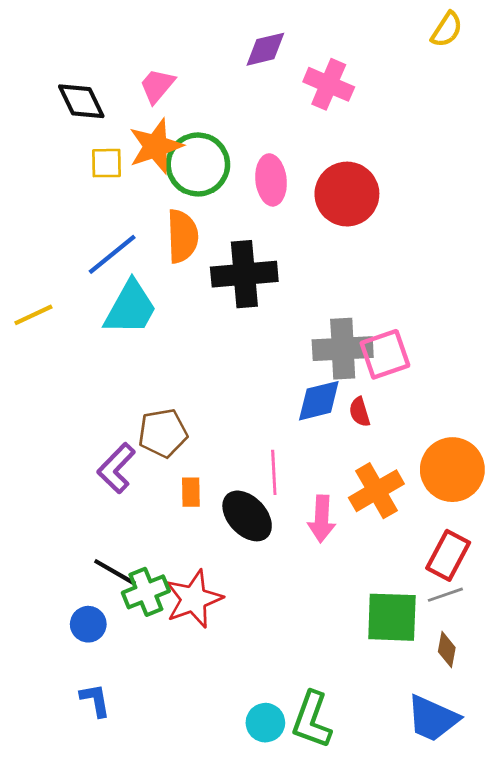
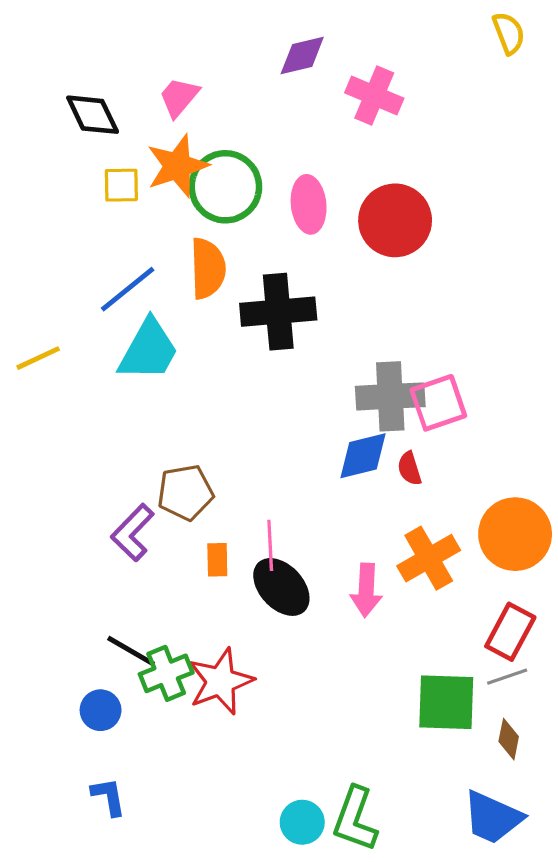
yellow semicircle: (447, 30) -> (509, 33), turned -54
pink line: (274, 472) -> (270, 545), moved

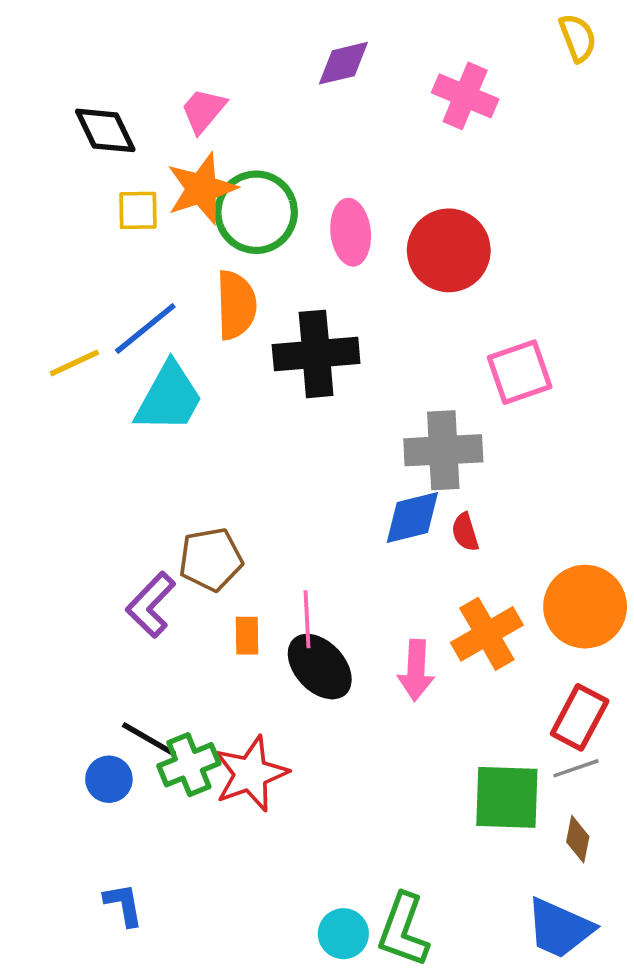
pink cross: (374, 96) -> (465, 96), moved
yellow line: (38, 358) -> (74, 363), moved
pink square: (438, 403) -> (520, 372), moved
blue circle: (101, 710) -> (109, 779), moved

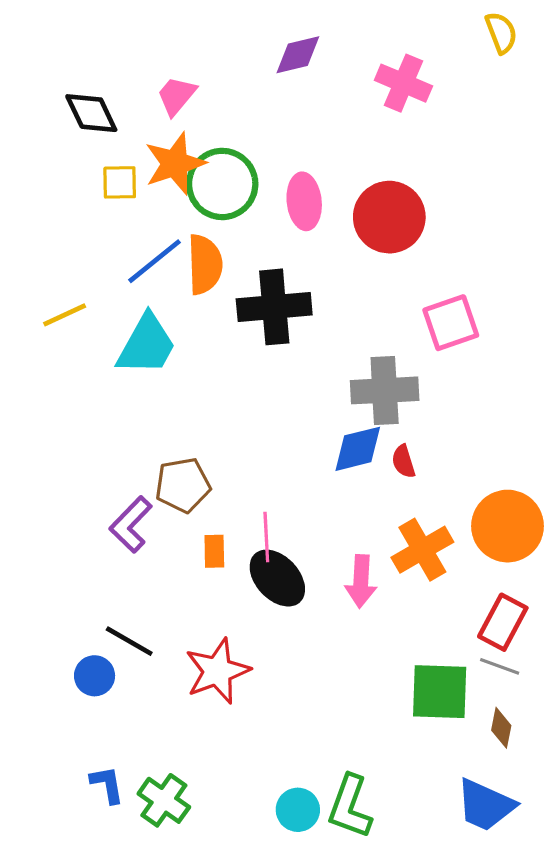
blue line: (145, 329) -> (154, 261), moved
green cross: (189, 765) -> (164, 800), moved, turned -33
gray line: (576, 768) -> (500, 666), turned 39

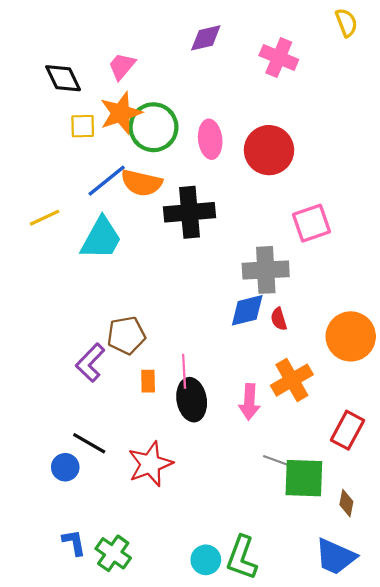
orange semicircle: (205, 264) -> (142, 183), turned 105
orange circle: (508, 526) -> (351, 336), moved
black ellipse: (277, 578) -> (192, 400), turned 33
gray line: (500, 666) -> (277, 461), moved

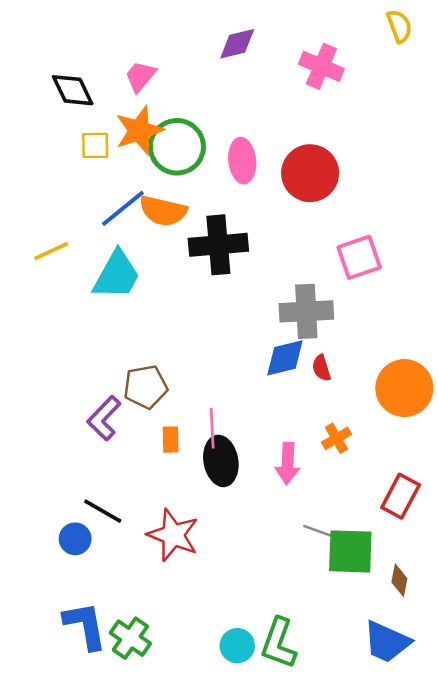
orange cross: (292, 380) -> (337, 438), size x0.6
red star: (150, 464) -> (173, 535), turned -30
blue L-shape: (74, 542) -> (85, 626), size x1.6

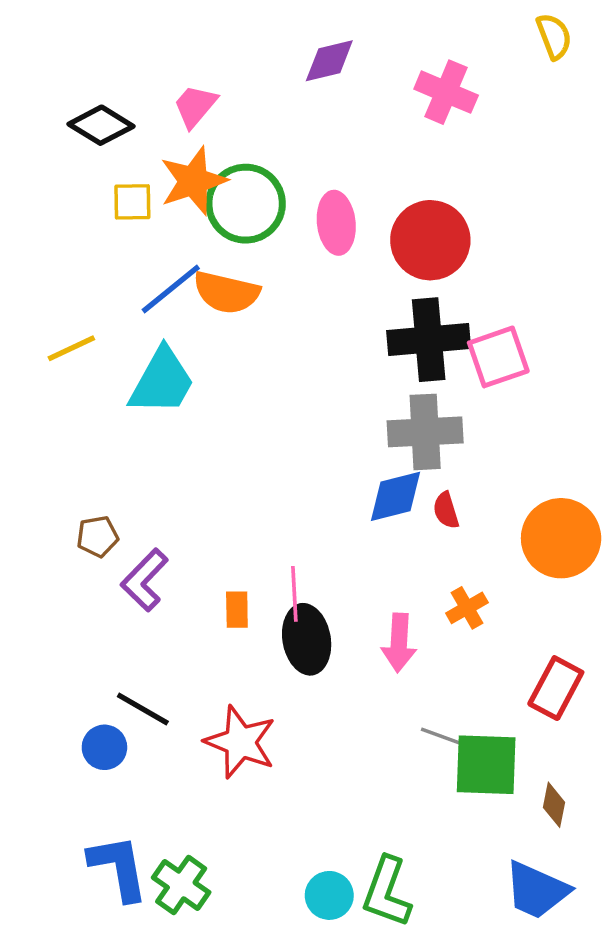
black diamond: (73, 90) -> (101, 125), turned -33
black cross: (218, 245) -> (429, 340), moved
brown pentagon: (145, 387) -> (98, 536), moved, size x0.7

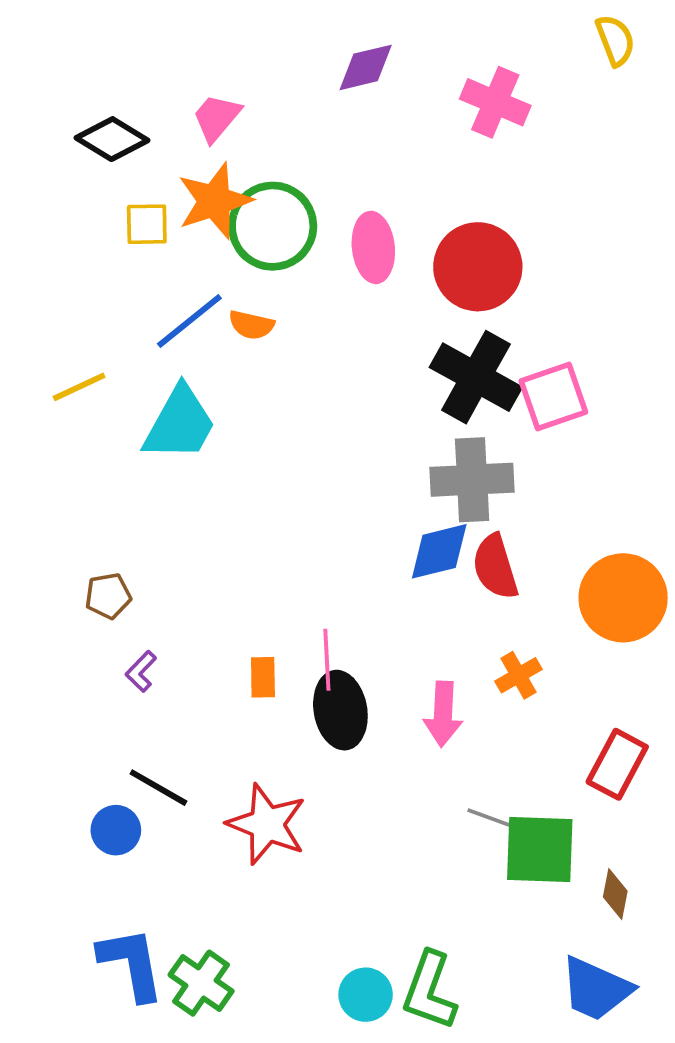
orange semicircle: (226, 292) -> (251, 325), size x0.6
black cross: (429, 340) -> (476, 377), turned 34
red semicircle: (446, 510) -> (495, 567), size x1.6
purple L-shape: (145, 580) -> (141, 671), moved, size x0.6

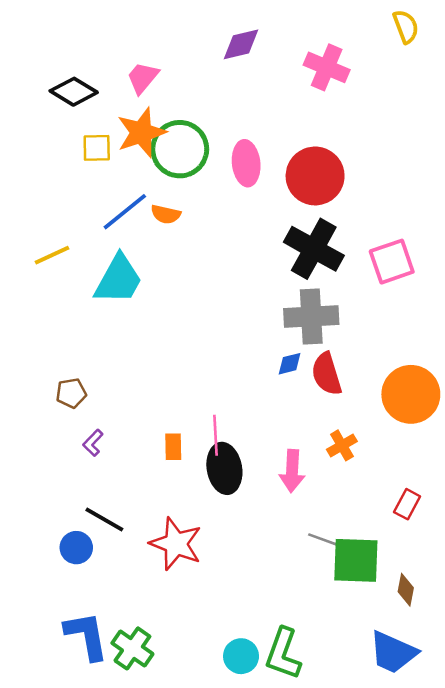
pink square: (553, 396) -> (392, 262), moved
blue diamond: (439, 551) -> (290, 364), size x0.6
red rectangle: (617, 764) -> (407, 504), size x0.7

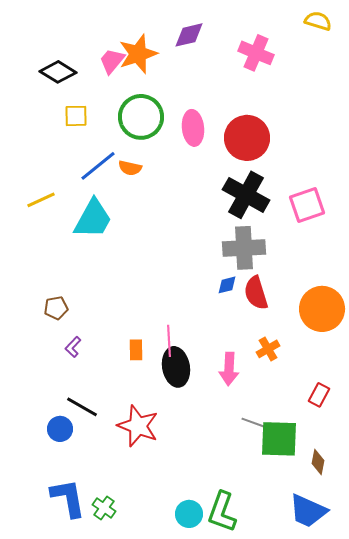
yellow semicircle: (406, 27) -> (318, 21), turned -52
orange star: (141, 133) -> (138, 54), moved
green cross: (132, 648) -> (104, 508), size x0.7

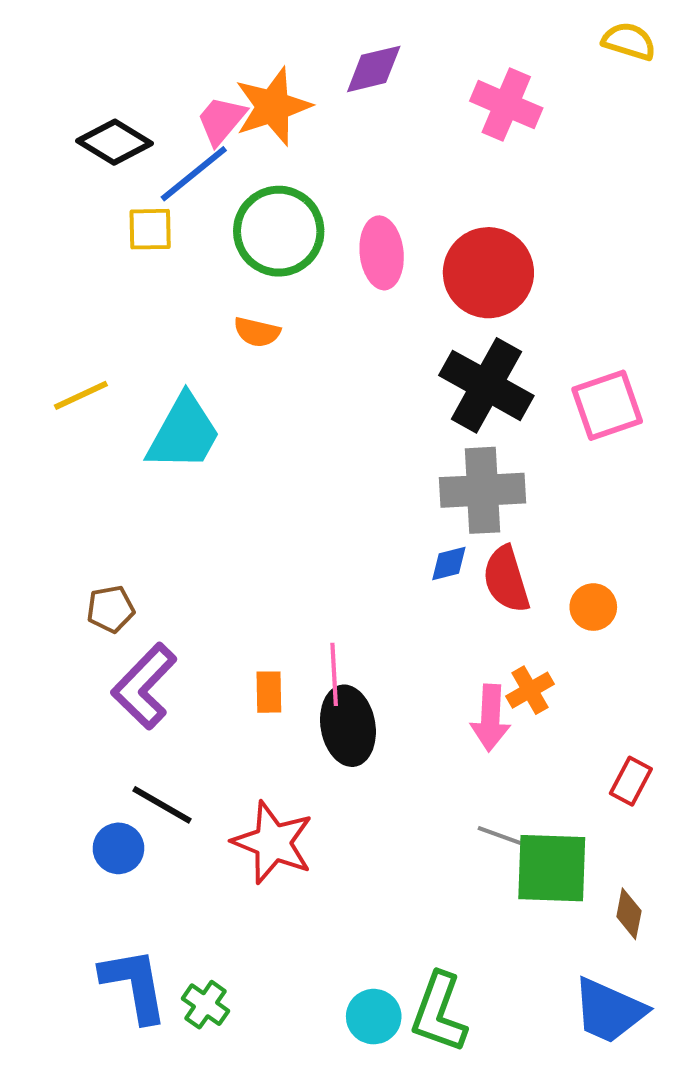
blue line: (98, 166) -> (194, 174), moved
orange circle: (322, 309) -> (593, 607), moved, size x0.5
purple L-shape: (73, 347) -> (144, 686), size x2.0
pink arrow: (229, 369) -> (490, 718), moved

